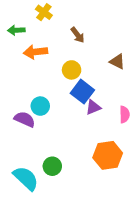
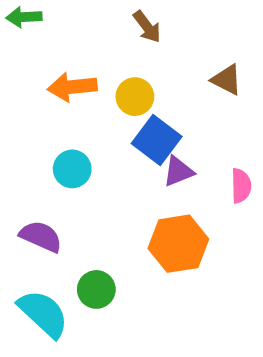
orange arrow: (35, 52) -> (72, 87), moved
purple semicircle: (25, 119) -> (41, 236), moved
orange hexagon: (108, 155) -> (178, 244), moved

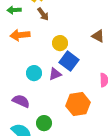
brown arrow: (147, 27) -> (43, 14), moved
orange arrow: (72, 87) -> (20, 35), moved
purple triangle: (178, 171) -> (55, 74), moved

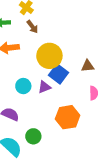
brown triangle: (98, 36) -> (88, 66), moved, turned -32
yellow circle: (60, 43) -> (49, 56), size x1.6

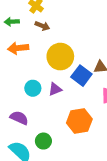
brown arrow: (32, 27) -> (42, 26), turned -32
blue square: (59, 74) -> (81, 76), moved

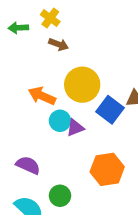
green arrow: (12, 22) -> (18, 28), moved
orange arrow: (18, 48) -> (42, 96), moved, turned 30
cyan circle: (33, 88) -> (60, 121), moved

